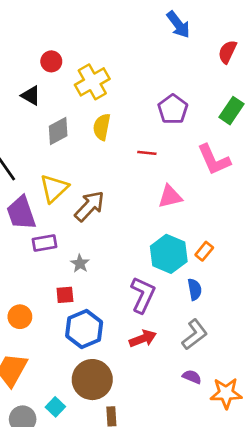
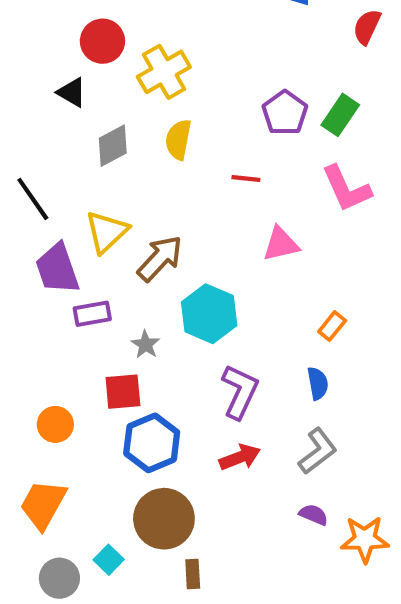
red circle: (51, 61) -> (102, 41), size x1.4
green rectangle: (232, 111) -> (340, 115), moved
cyan hexagon: (169, 254) -> (209, 314), moved
red square: (65, 295) -> (123, 392), size x1.4

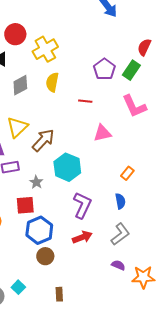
red semicircle: (367, 27) -> (144, 47), moved
brown circle: (164, 519) -> (45, 256), moved, size x0.6

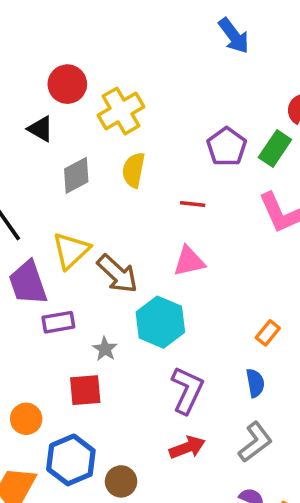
pink triangle: (102, 133) -> (189, 261), moved
brown arrow: (43, 140) -> (117, 274), turned 90
blue hexagon: (39, 230) -> (71, 460), moved

